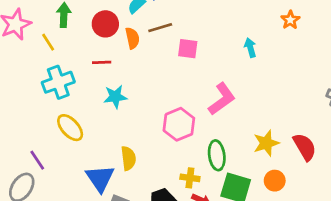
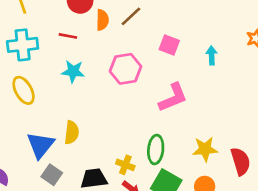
brown line: (160, 28) -> (131, 16), turned -40
pink square: (188, 49) -> (169, 45), moved
pink hexagon: (179, 124) -> (126, 69), moved

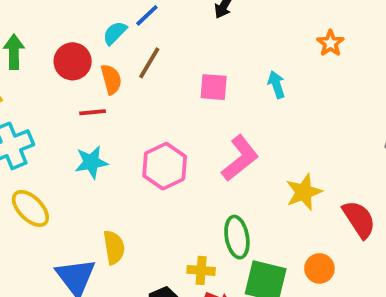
red line: (68, 36) -> (93, 112), moved
pink hexagon: (126, 69) -> (165, 166), moved
yellow star: (205, 149) -> (304, 192), moved

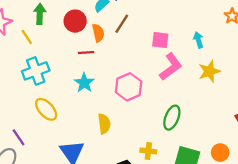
pink L-shape: (240, 158) -> (171, 67), moved
cyan star: (91, 162) -> (84, 83), turned -30
yellow star: (304, 192) -> (209, 71), moved
green ellipse: (237, 237) -> (172, 118), moved, turned 30
yellow semicircle: (114, 247) -> (104, 124), moved

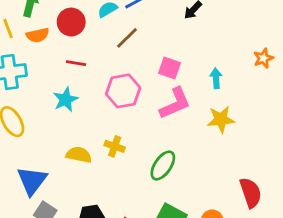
orange semicircle: (98, 33) -> (38, 35), moved, turned 78
pink hexagon: (129, 87) -> (123, 91), moved
yellow semicircle: (104, 124) -> (79, 155), turned -84
yellow cross: (148, 151) -> (115, 146), moved

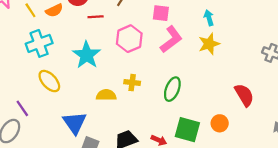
red line: (76, 63) -> (96, 17), moved
cyan arrow: (216, 78) -> (209, 18), moved
cyan star: (66, 99) -> (87, 55), size x1.4

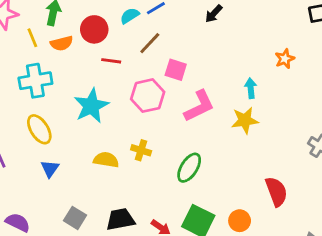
pink square: (161, 13) -> (176, 70), moved
blue triangle: (75, 123) -> (50, 169), moved, size x0.6

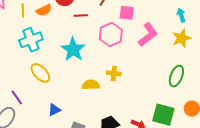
yellow line: (32, 38) -> (23, 10), turned 32
green ellipse: (189, 168) -> (176, 76), moved
blue triangle: (50, 169) -> (54, 110), moved, turned 40

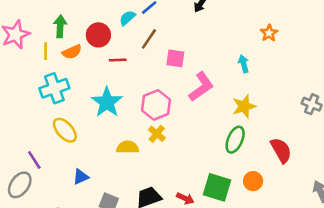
pink hexagon: (111, 35) -> (156, 105), moved
yellow star: (182, 38) -> (244, 106), moved
yellow cross: (114, 73) -> (157, 134), turned 32

